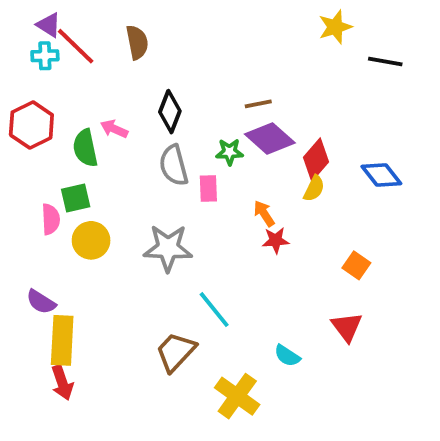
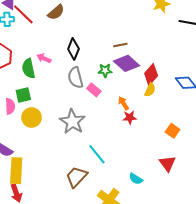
brown semicircle: (137, 42) -> (56, 12), turned 60
pink rectangle: (208, 188) -> (94, 90), turned -48
gray star: (168, 248) -> (72, 122), turned 30

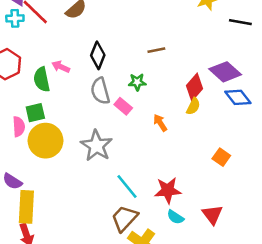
purple diamond: (127, 63) -> (225, 72), moved
yellow circle: (32, 117) -> (46, 141), size x1.4
red star: (130, 117) -> (168, 190), moved, size x1.5
red triangle: (167, 163) -> (212, 214), moved
brown trapezoid: (76, 177) -> (124, 218), moved

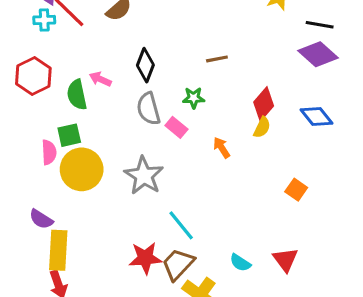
purple diamond: (225, 72) -> (318, 54), moved
red star: (168, 190) -> (145, 258), moved

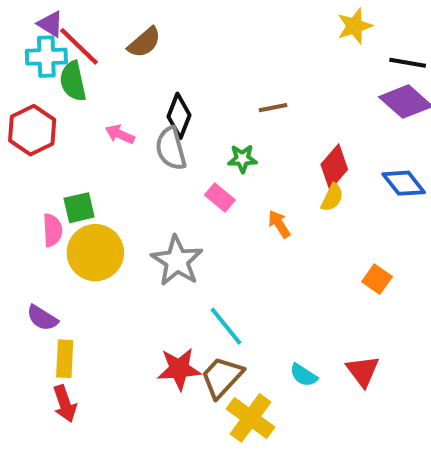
cyan cross: (44, 20) -> (46, 57), size x1.4
green semicircle: (77, 95) -> (73, 81), moved
gray semicircle: (148, 109) -> (171, 149), moved
yellow rectangle: (58, 250) -> (65, 359), size x0.7

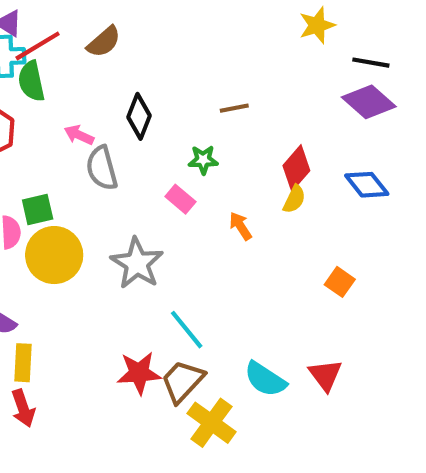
red line: (79, 46) -> (38, 46), turned -75
gray semicircle: (171, 149) -> (102, 168), moved
cyan semicircle: (304, 375) -> (265, 379), size x1.5

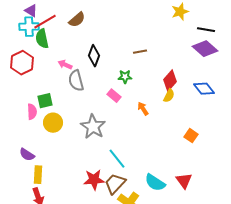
yellow circle: (54, 255) -> (53, 123), size x0.7

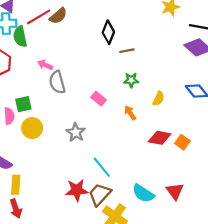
red line: (45, 22) -> (39, 17), moved
black diamond: (94, 56) -> (108, 32), moved
green star: (125, 77) -> (131, 80), moved
red diamond: (170, 81) -> (160, 138), moved, turned 60
gray star: (93, 127) -> (76, 132), size x0.7

